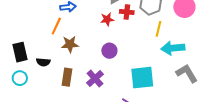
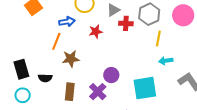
red star: (107, 19) -> (96, 32), moved
cyan arrow: (173, 48) -> (166, 61), moved, size x0.6
purple circle: (109, 51) -> (111, 75), moved

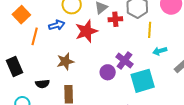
red star: (96, 32) -> (86, 31), size x1.6
orange line: (56, 41) -> (35, 36), moved
black rectangle: (21, 69) -> (15, 66), moved
purple cross: (98, 92) -> (125, 61), moved

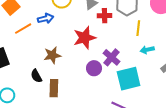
red star: (86, 31) -> (85, 38), moved
orange line: (35, 36) -> (23, 29), turned 42
black semicircle: (42, 84) -> (36, 76), moved, turned 64

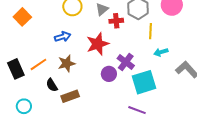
blue arrow: (46, 18) -> (63, 37), moved
orange line: (23, 29) -> (38, 64), moved
brown rectangle: (54, 88) -> (70, 96), turned 72

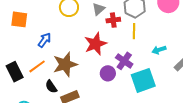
orange square: (22, 17) -> (19, 19), turned -36
yellow line: (151, 31) -> (134, 31), moved
blue arrow: (63, 37) -> (44, 40), moved, turned -35
brown star: (67, 63) -> (65, 64), size x1.4

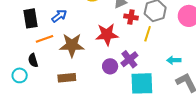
cyan arrow: (159, 50) -> (174, 60), moved
black rectangle: (15, 72) -> (31, 18), moved
black semicircle: (51, 87) -> (33, 60), moved

